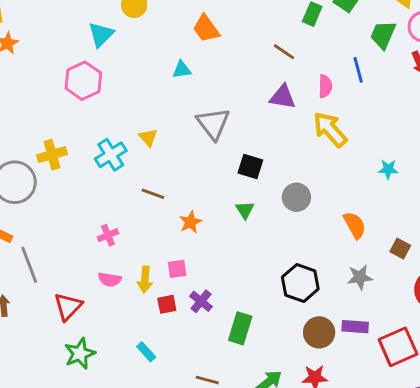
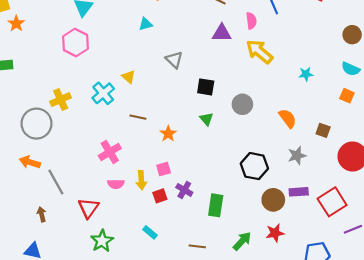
gray triangle: (213, 124) -> (174, 60), size x0.7
pink cross: (108, 235) -> (110, 152), size x1.5

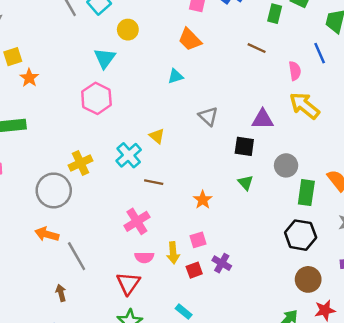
purple triangle: (222, 33) -> (263, 119), moved
brown line: (138, 117) -> (154, 182), moved
brown circle: (273, 200) -> (308, 279), moved
green rectangle: (216, 205) -> (306, 193), moved
red triangle: (88, 208) -> (128, 283), moved

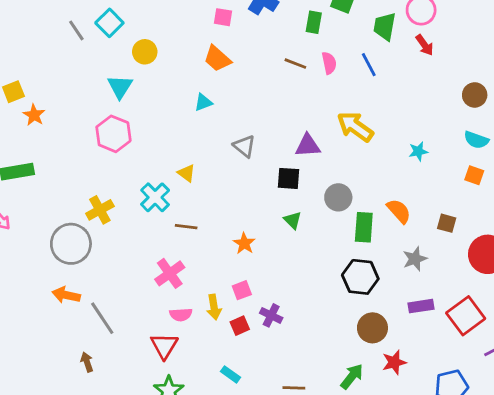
pink semicircle: (295, 71) -> (329, 63), moved

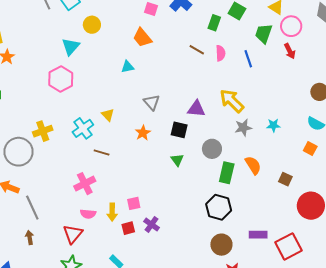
orange star: (244, 243) -> (143, 133), moved
gray star: (415, 259) -> (243, 128), moved
brown arrow: (87, 362) -> (30, 237), moved

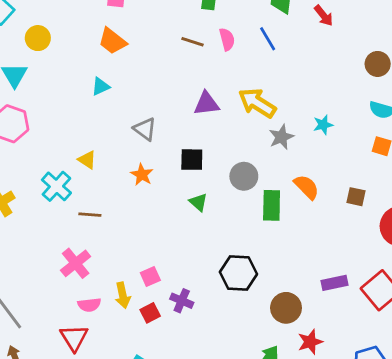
purple triangle: (196, 109) -> (206, 104), moved
black hexagon: (219, 207) -> (238, 273), moved

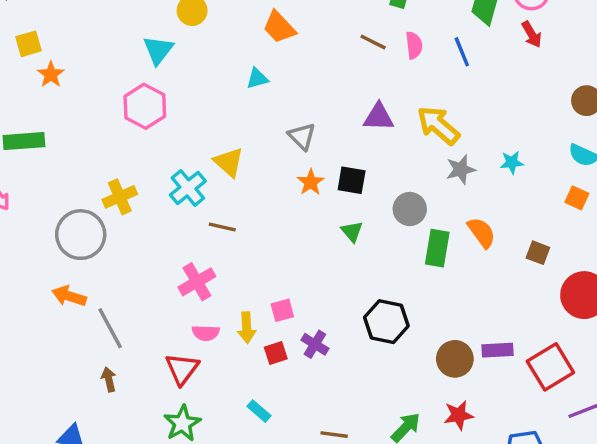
yellow triangle: (87, 160) -> (229, 162), size x1.4
orange star: (142, 175) -> (311, 182), moved
brown circle: (286, 308) -> (455, 359), moved

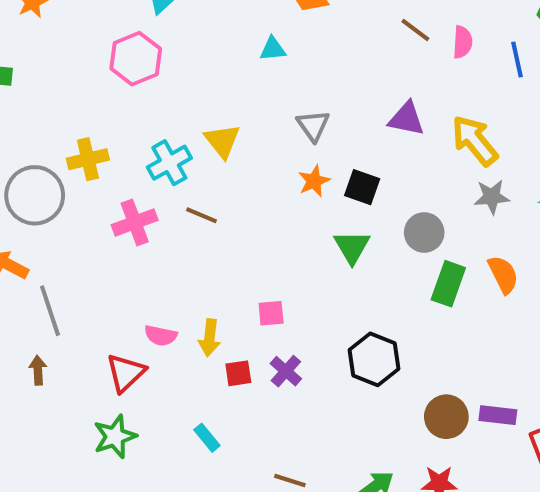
green triangle: (352, 231) -> (352, 247), size x1.4
pink cross: (197, 282) -> (135, 222), moved
pink square: (282, 310) -> (271, 313), moved

